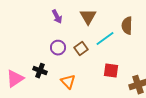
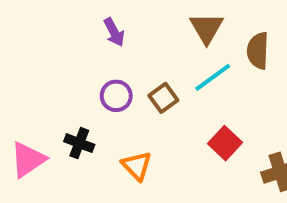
brown triangle: (88, 17) -> (207, 28), moved
red square: (111, 71) -> (225, 143), turned 35

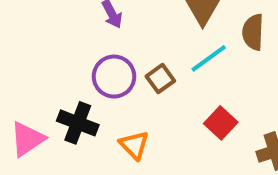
purple circle: (116, 96) -> (114, 77), size x1.4
black cross: (79, 143) -> (78, 123), size x1.4

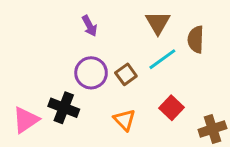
orange triangle: (134, 145) -> (124, 120), moved

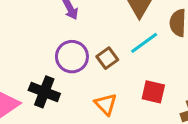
red square: (171, 108) -> (153, 92), turned -30

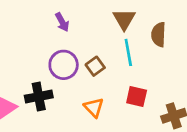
cyan line: (144, 43) -> (128, 52), turned -64
black cross: (44, 92) -> (39, 97), turned -32

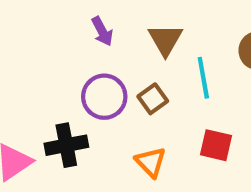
brown triangle: (124, 19) -> (165, 40), moved

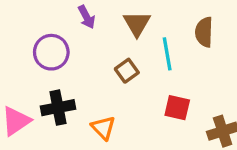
purple circle: (104, 97) -> (51, 52), moved
orange triangle: (151, 162) -> (103, 128), moved

